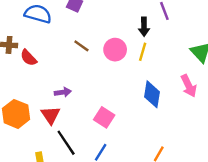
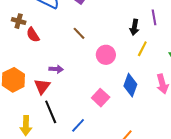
pink circle: (115, 50) -> (106, 55), moved
yellow line: (143, 52) -> (142, 49), moved
pink square: (104, 117) -> (101, 98), moved

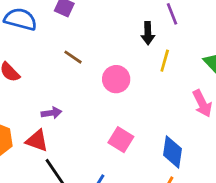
blue diamond: (130, 85) -> (172, 152), moved
red triangle: (42, 86) -> (37, 141), turned -36

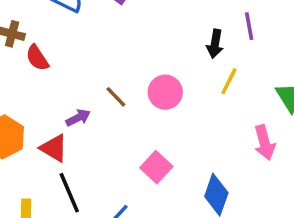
brown line: (73, 57) -> (116, 97), moved
purple arrow: (51, 113) -> (78, 118), turned -30

